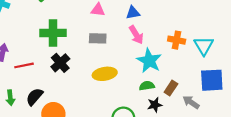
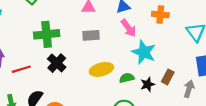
orange cross: (177, 40) -> (160, 15), moved
green semicircle: (147, 86) -> (127, 78), moved
gray arrow: (191, 102) -> (189, 89), turned 77
black star: (155, 105) -> (148, 84), moved

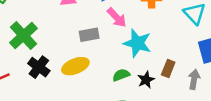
green cross: (47, 34) -> (23, 35), turned -30
gray rectangle: (91, 35) -> (89, 35), moved
yellow ellipse: (101, 69) -> (75, 66), moved

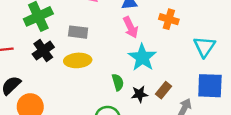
gray rectangle: (89, 35) -> (78, 32), moved
green semicircle: (121, 75) -> (118, 82), turned 77

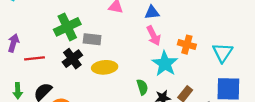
orange cross: (169, 19) -> (187, 45), moved
gray rectangle: (78, 32) -> (92, 39), moved

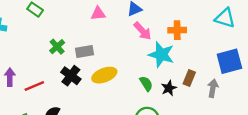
green cross: (67, 27) -> (57, 47), size x0.6
cyan triangle: (223, 53) -> (225, 18), moved, turned -30

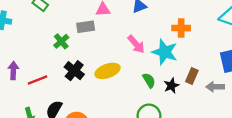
pink arrow: (143, 31) -> (136, 44), moved
gray rectangle: (84, 52) -> (86, 27), moved
gray arrow: (213, 88) -> (215, 87), turned -102

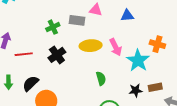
yellow ellipse: (108, 71) -> (91, 46), moved
brown rectangle: (192, 76) -> (155, 87), turned 40
green semicircle: (149, 80) -> (101, 78), moved

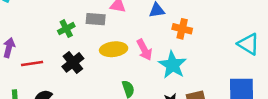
orange cross: (157, 44) -> (182, 29), moved

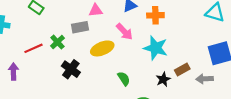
pink arrow: (144, 50) -> (124, 32), moved
red line: (32, 63) -> (33, 48), moved

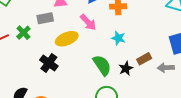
cyan star: (156, 48) -> (118, 38), size x0.6
black cross: (71, 69) -> (49, 63), moved
green semicircle: (124, 79) -> (102, 65), moved, size x1.5

